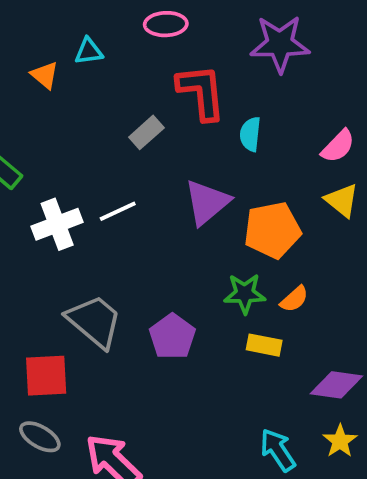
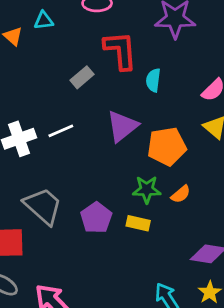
yellow rectangle: (264, 345) -> (138, 223), moved

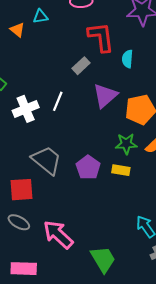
gray rectangle: (82, 77) -> (81, 66), moved
white line: (61, 131) -> (58, 101), turned -42

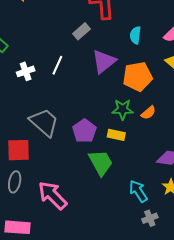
cyan semicircle: (127, 59) -> (135, 35), moved
white cross: (26, 109) -> (26, 71), size x0.7
gray ellipse: (19, 222) -> (15, 182), turned 70
green trapezoid: (103, 259) -> (101, 163), moved

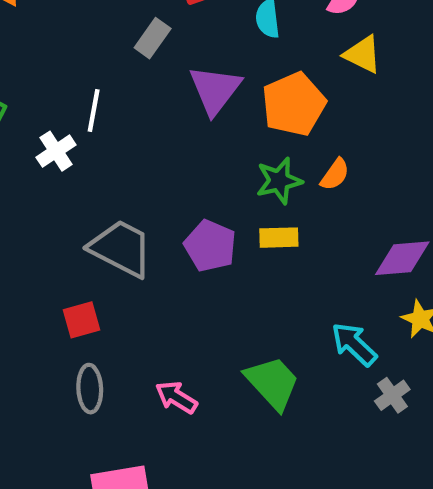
white line: (57, 65) -> (94, 110), moved
red square: (18, 150) -> (82, 320), size x0.7
green trapezoid: (101, 163) -> (272, 383), moved
pink arrow: (53, 195) -> (176, 397), size x0.6

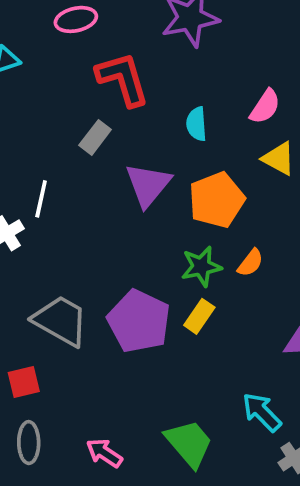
yellow rectangle: (279, 238) -> (199, 316), turned -56
purple pentagon: (210, 246) -> (139, 321), size x1.4

